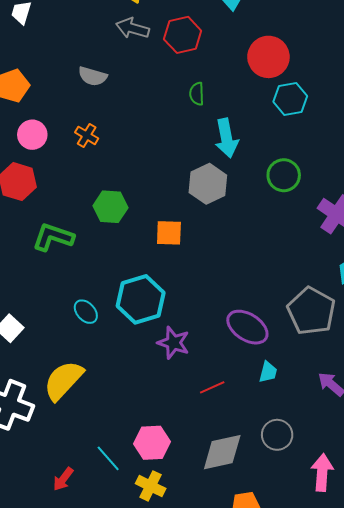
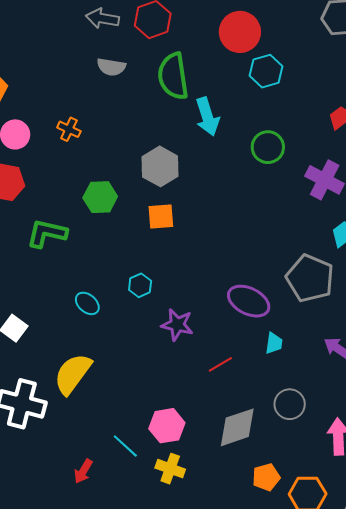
gray semicircle: (93, 76) -> (111, 67), moved
green semicircle: (197, 94) -> (173, 76), size x2.0
gray hexagon: (208, 184) -> (160, 166), moved
cyan hexagon: (141, 299) -> (140, 285), size x0.5

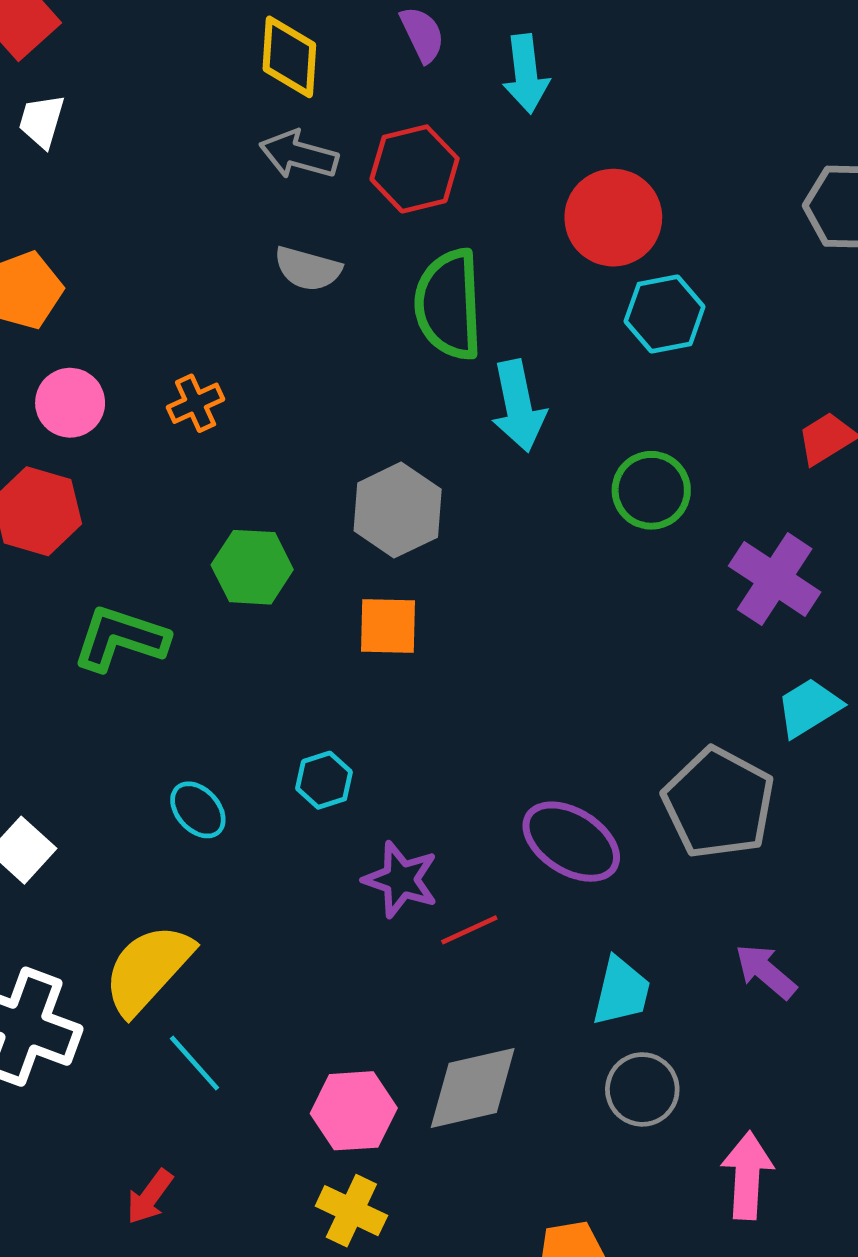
orange cross: (69, 129) -> (196, 403), turned 35
cyan trapezoid: (274, 343) -> (621, 991), moved, size x1.4
red line: (220, 364) -> (469, 930), moved
gray diamond: (237, 427) -> (473, 1088), moved
cyan line: (125, 446) -> (194, 1063), moved

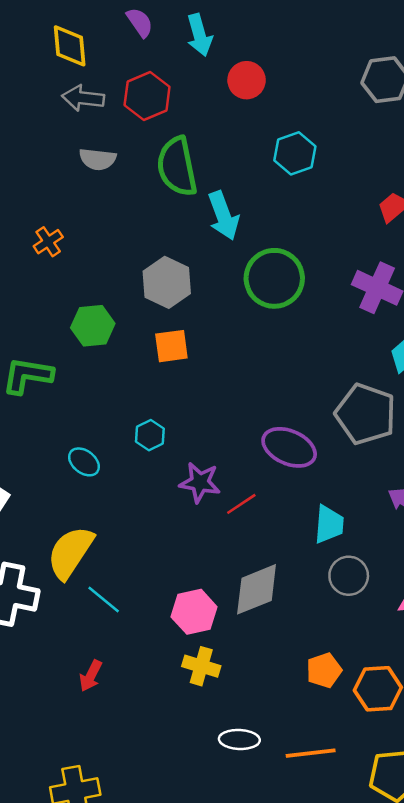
red circle: (613, 218) -> (247, 80), moved, size x0.7
green circle: (651, 490) -> (274, 278), moved, size x1.4

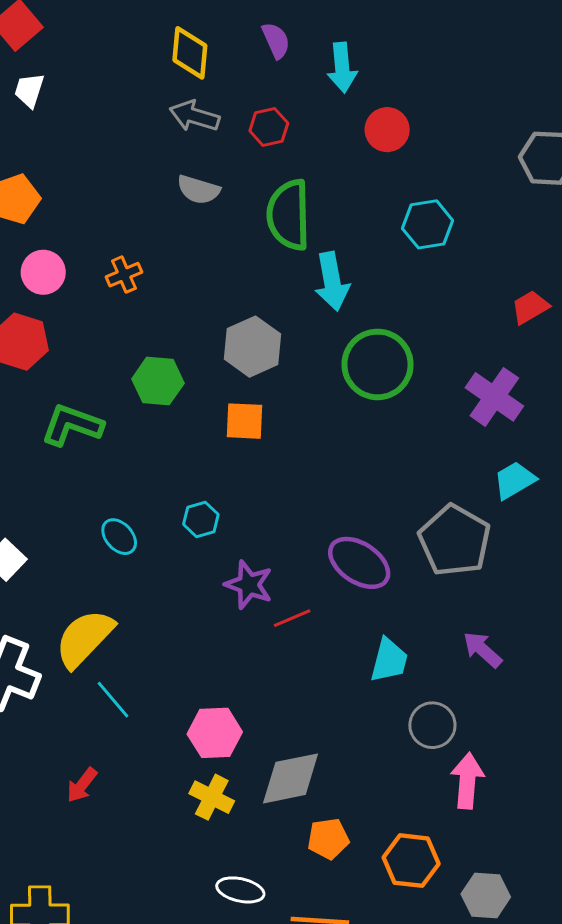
red hexagon: (147, 96) -> (269, 127), size x0.7
gray circle: (349, 576) -> (432, 725), moved
gray diamond: (257, 589) -> (291, 778), moved
orange pentagon: (324, 670) -> (328, 839), moved

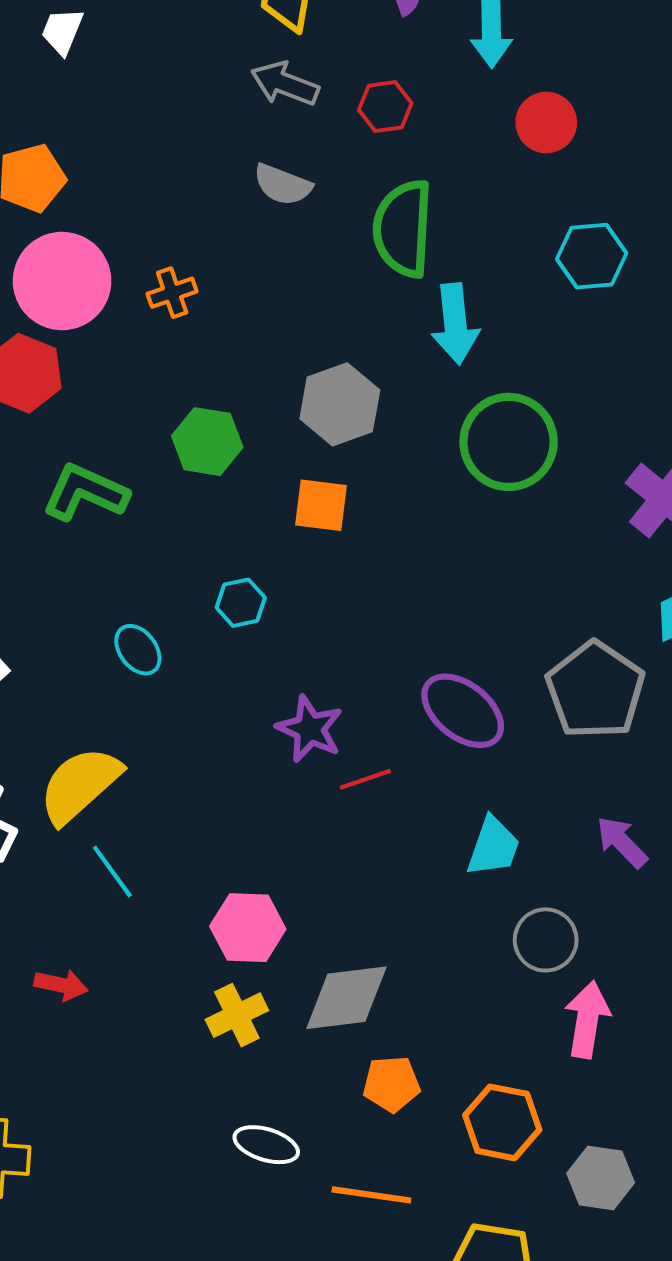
pink circle: (43, 272) -> (62, 281), size x1.6
cyan hexagon: (201, 519) -> (241, 603), moved
red arrow: (82, 785) -> (61, 985), turned -120
yellow cross: (212, 797) -> (237, 1015), turned 33

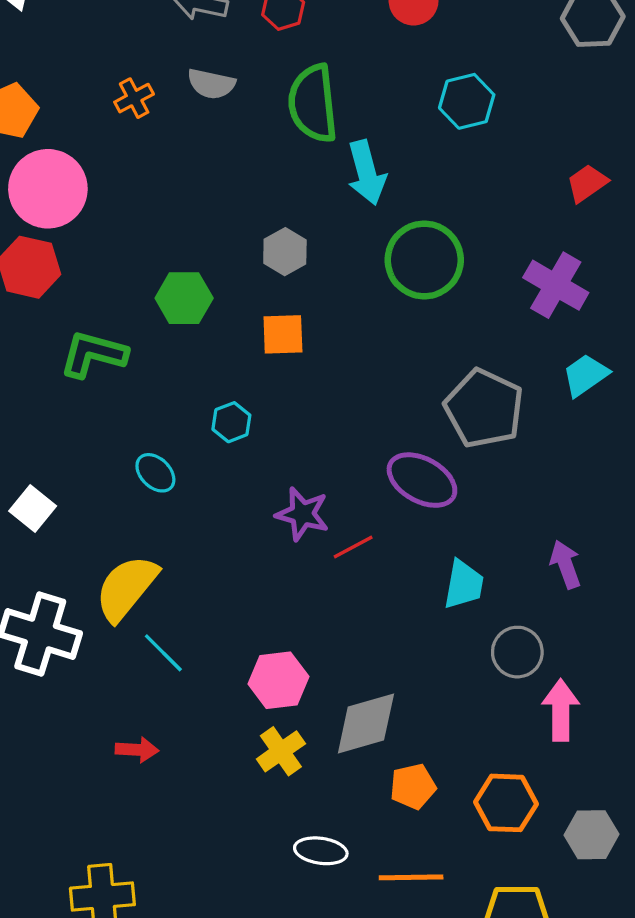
orange cross: (172, 293) -> (134, 98), moved
gray hexagon: (340, 404) -> (285, 252), size x0.7
gray pentagon: (595, 690) -> (484, 408), moved
purple arrow: (622, 842) -> (566, 564), turned 33

